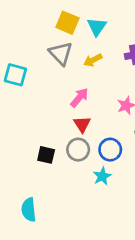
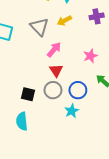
gray triangle: (61, 53) -> (39, 27), moved
cyan semicircle: (29, 210) -> (22, 121), moved

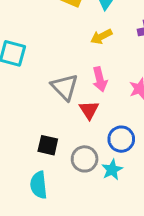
gray triangle: (39, 27) -> (65, 87), moved
pink arrow: (54, 50) -> (100, 79), moved, turned 126
gray circle: (53, 90) -> (85, 159), moved

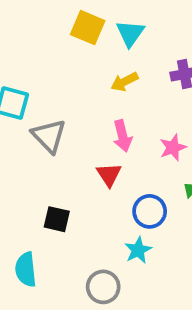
gray triangle: (65, 87) -> (49, 136), moved
gray circle: (85, 159) -> (103, 287), moved
cyan semicircle: (39, 185) -> (26, 269), moved

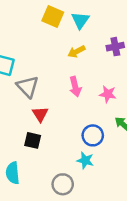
pink star: (173, 148) -> (108, 94), turned 30
red triangle: (109, 175) -> (40, 114), moved
cyan star: (138, 250) -> (85, 160), turned -30

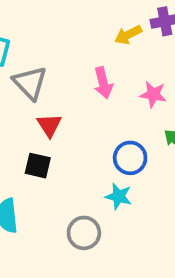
yellow arrow: (76, 52) -> (128, 35), moved

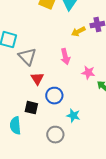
pink star: (153, 94) -> (88, 73), moved
blue circle: (130, 158) -> (54, 96), moved
black square: (38, 166) -> (31, 108), moved

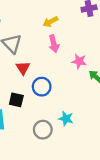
yellow arrow: (78, 32) -> (50, 22), moved
cyan star: (73, 116) -> (66, 119), moved

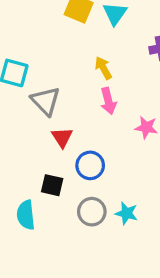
yellow arrow: (50, 22) -> (103, 68), turned 88
gray circle: (43, 130) -> (92, 212), moved

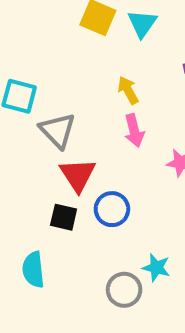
red triangle: (62, 137) -> (78, 175), size x1.4
black square: (52, 185) -> (64, 217), moved
gray circle: (92, 212) -> (124, 290), moved

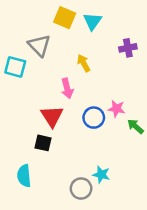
gray triangle: (58, 130) -> (39, 45), moved
pink arrow: (134, 130) -> (67, 88), moved
blue circle: (112, 209) -> (94, 118), moved

